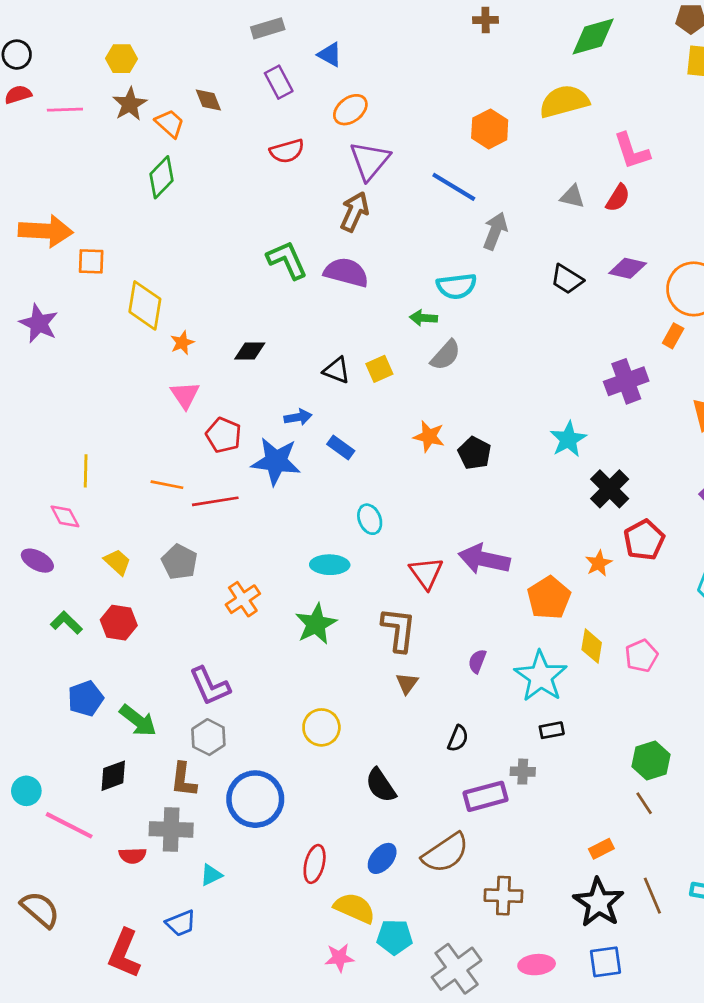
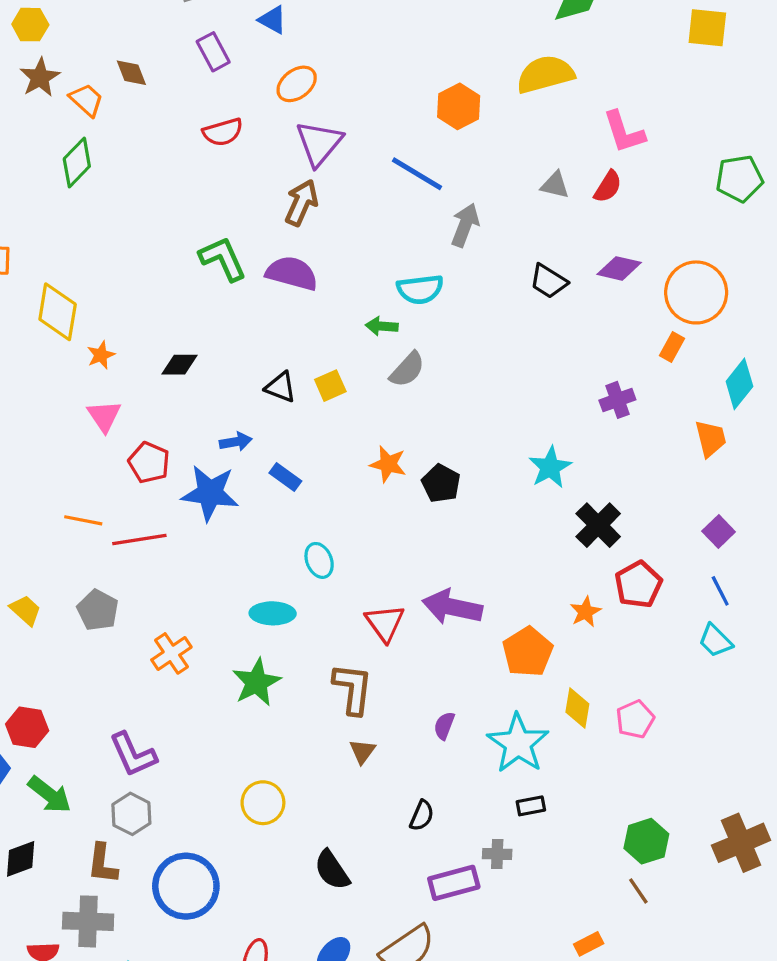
purple cross: (626, 381) -> (617, 400), size x0.7
red hexagon: (119, 623) -> (27, 727), moved

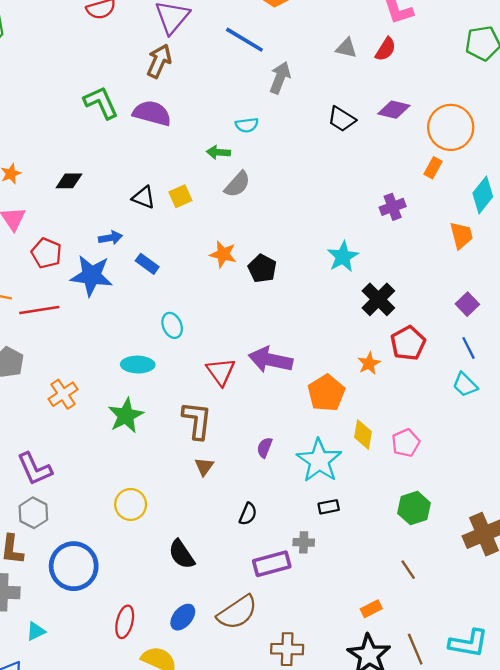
cyan semicircle: (420, 289) -> (247, 125), size x0.7
green hexagon: (646, 841) -> (414, 508), moved

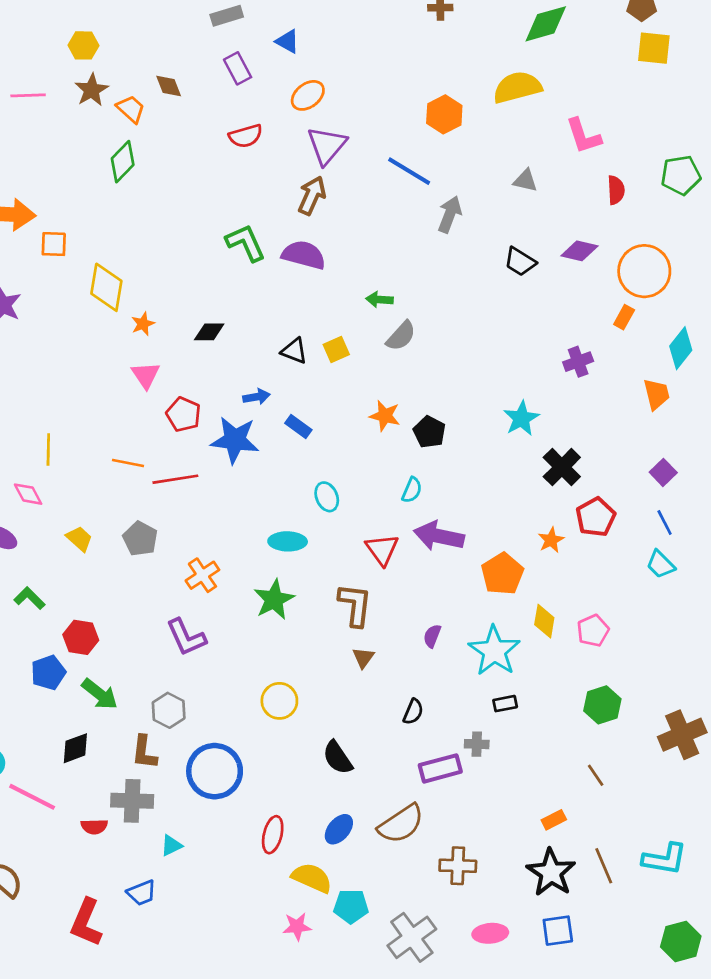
red semicircle: (386, 49) -> (616, 190), moved, turned -35
cyan semicircle: (247, 125) -> (412, 490), moved, turned -60
purple L-shape: (35, 469) -> (186, 637), moved

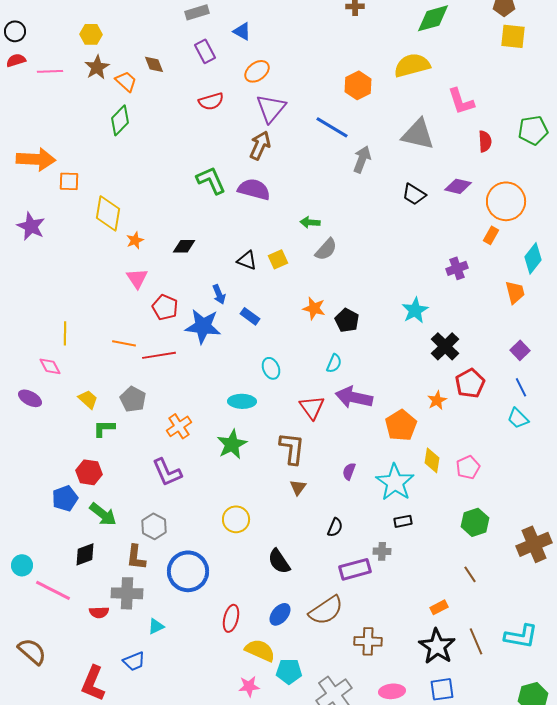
gray triangle: (525, 181) -> (418, 134), size x1.8
blue arrow: (256, 397) -> (219, 294), turned 78
green L-shape: (29, 598) -> (104, 428), moved, turned -45

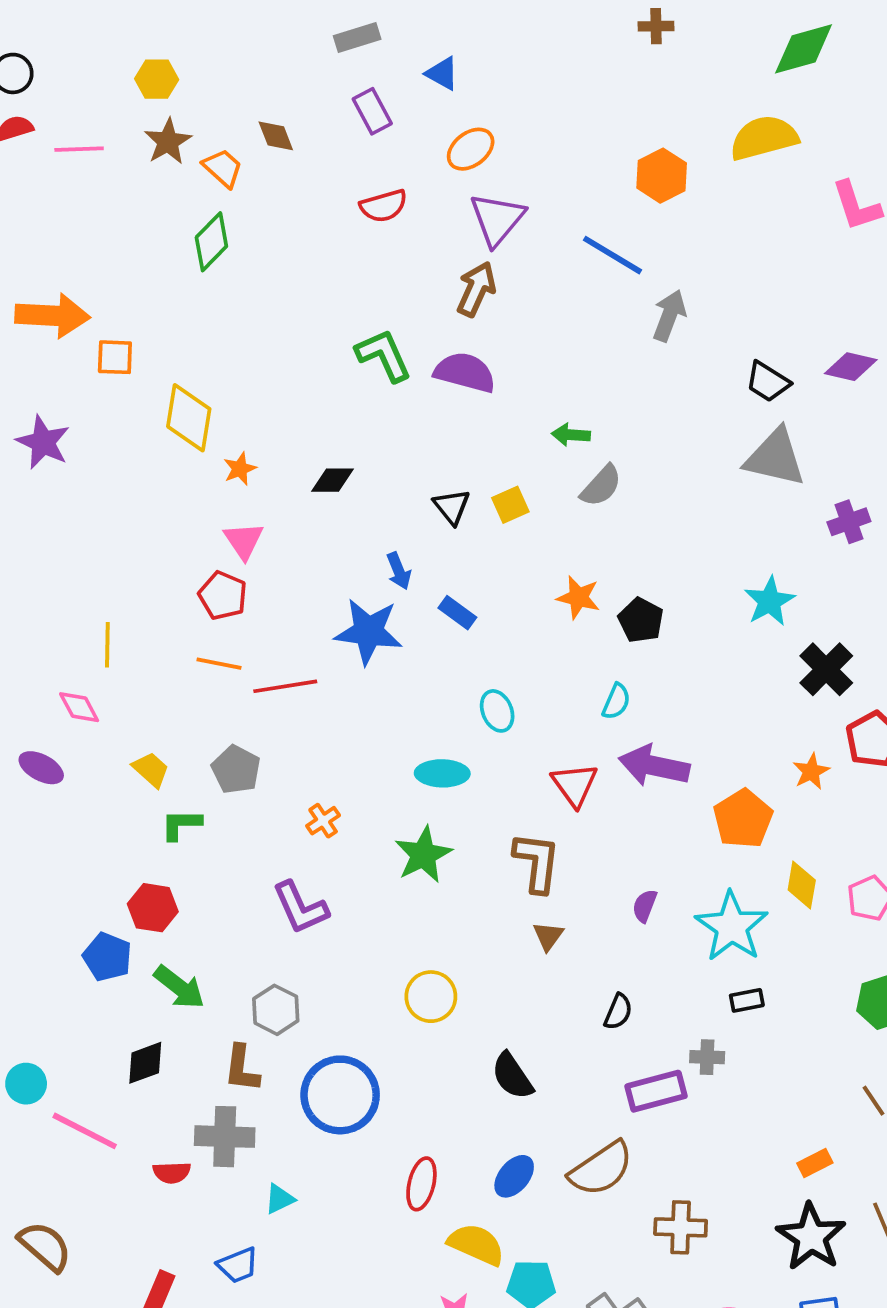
gray triangle: (418, 134) -> (775, 457), moved
black triangle: (247, 260) -> (452, 507), turned 30
red pentagon: (165, 307) -> (223, 596), moved
orange cross: (179, 426) -> (323, 821), size x0.7
blue pentagon: (65, 498) -> (107, 957), turned -30

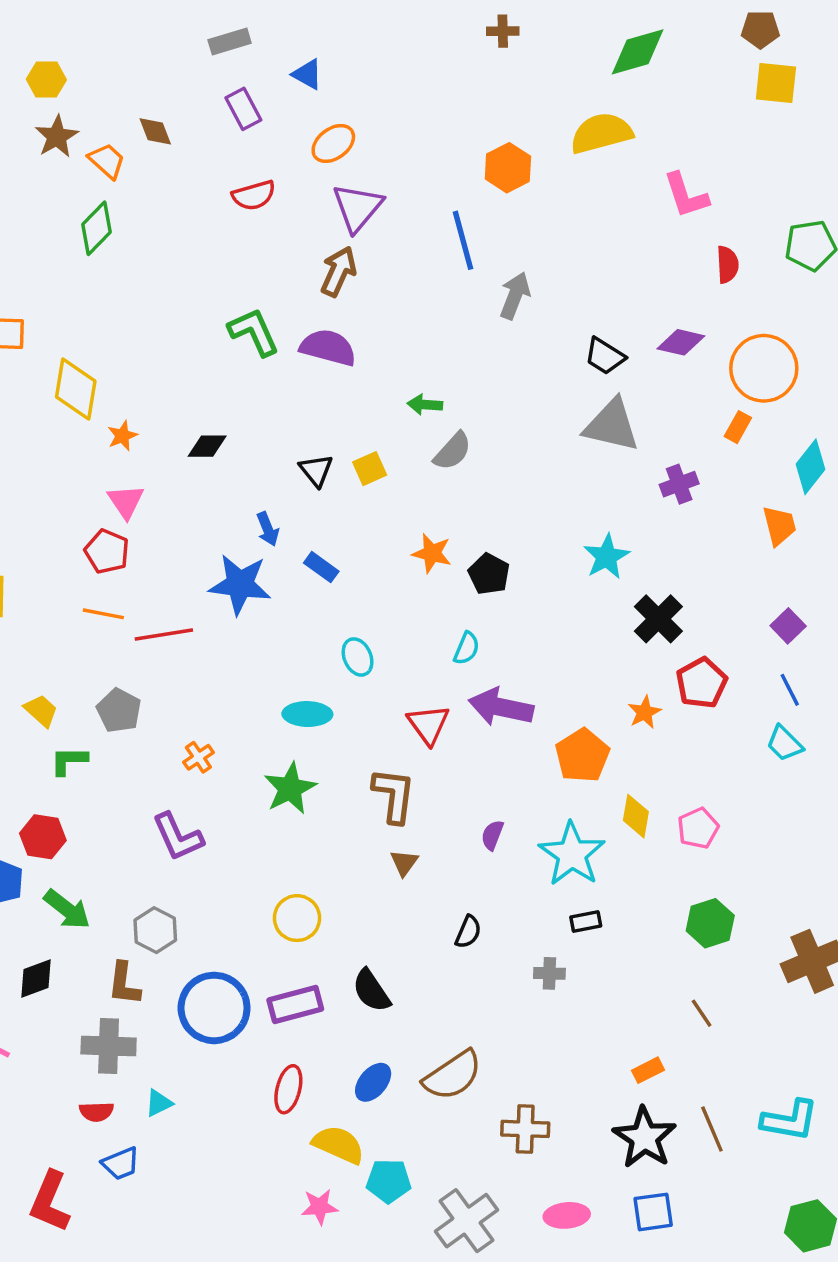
blue line: (612, 255) -> (463, 240), turned 44
purple rectangle: (656, 1091) -> (295, 1004), moved
red semicircle: (172, 1173) -> (96, 1112), moved

